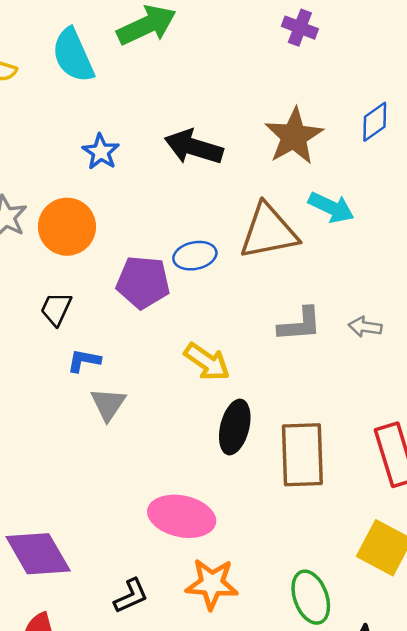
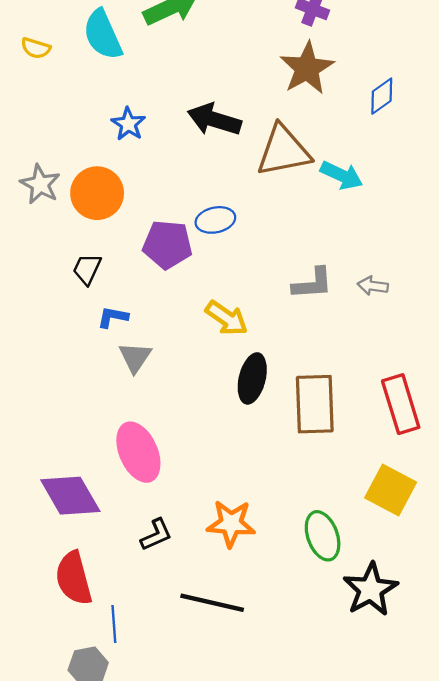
brown star: (294, 136) -> (307, 68), moved
brown triangle: (269, 232) -> (283, 151), moved
pink ellipse: (182, 516) -> (138, 452), moved, turned 54

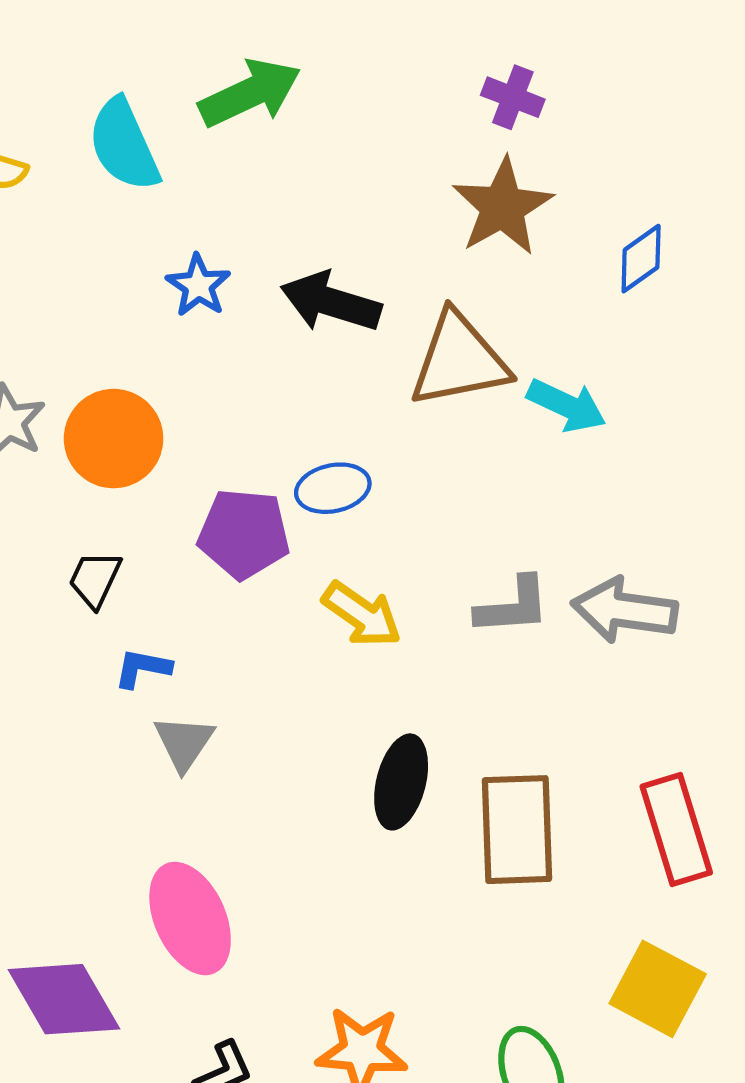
blue star: (128, 124) -> (198, 285), moved
gray arrow: (373, 286) -> (625, 610), size x1.8
yellow arrow: (227, 318) -> (362, 614), moved

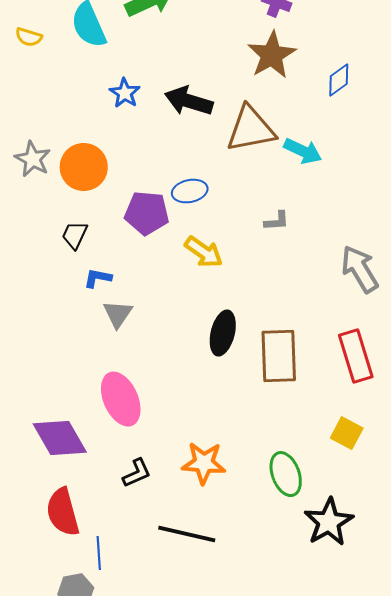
gray L-shape: (513, 606) -> (277, 221), moved, size x0.7
gray arrow: (625, 610) -> (360, 269), moved, turned 51
yellow square: (658, 989) -> (347, 433), size x0.7

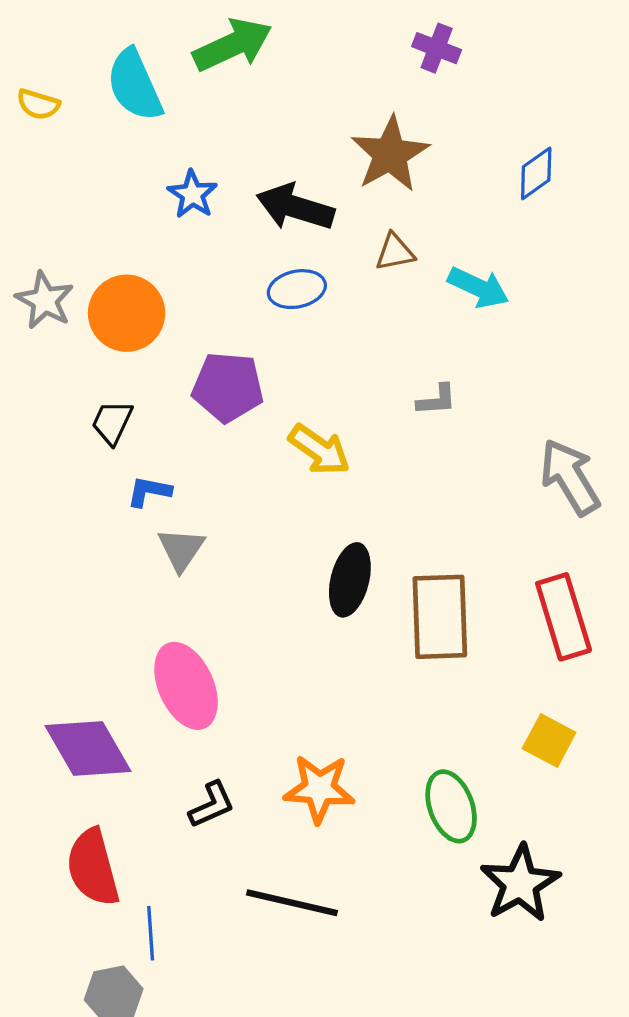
brown star: (272, 55) -> (390, 154), moved
brown triangle: (251, 129) -> (395, 252), size x0.5
blue ellipse: (190, 191) -> (297, 289), moved

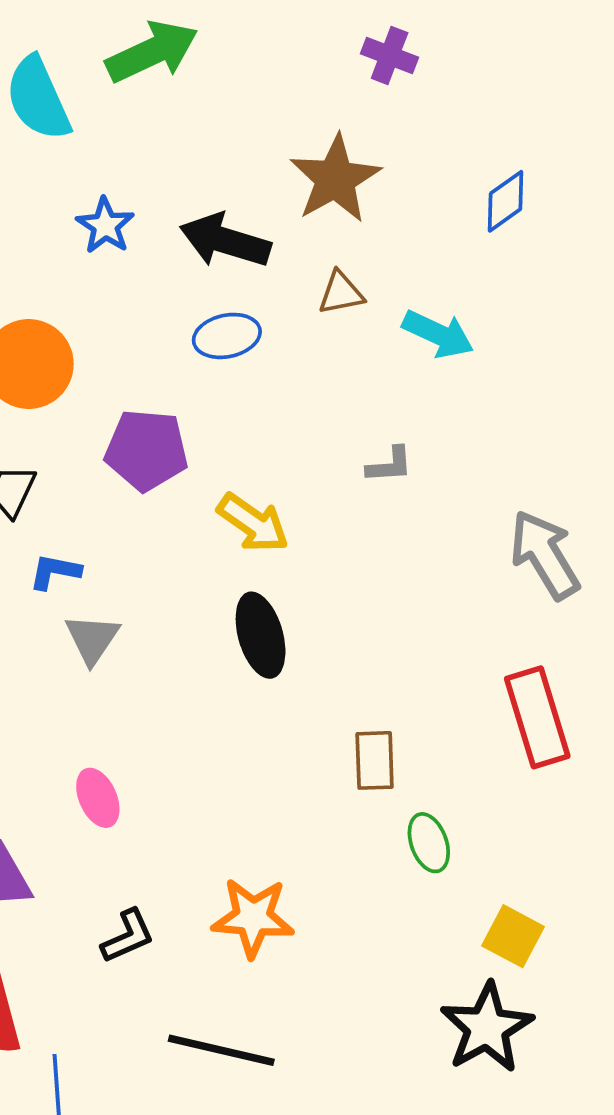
black ellipse: (350, 580) -> (261, 635), moved, turned -30
brown rectangle: (440, 617) -> (375, 760), moved, size x0.6
pink ellipse: (186, 686) -> (98, 798), size x0.6
yellow square: (549, 741) -> (513, 936), moved
green ellipse: (451, 806) -> (429, 843), moved, size x0.7

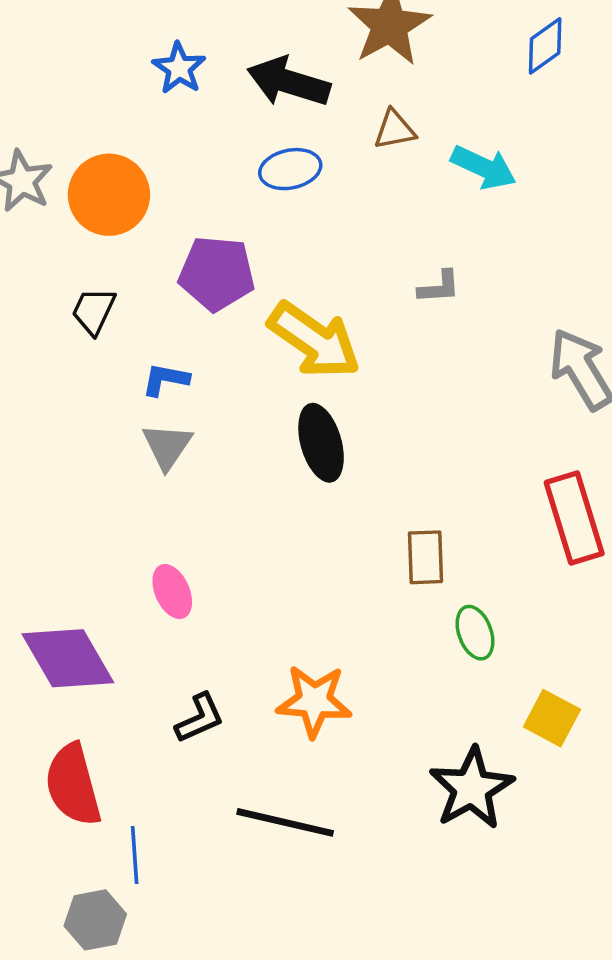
yellow arrow: (253, 523) -> (314, 340), size x1.4
blue L-shape: (55, 572) -> (165, 379), moved
black star: (487, 1028) -> (472, 788), moved

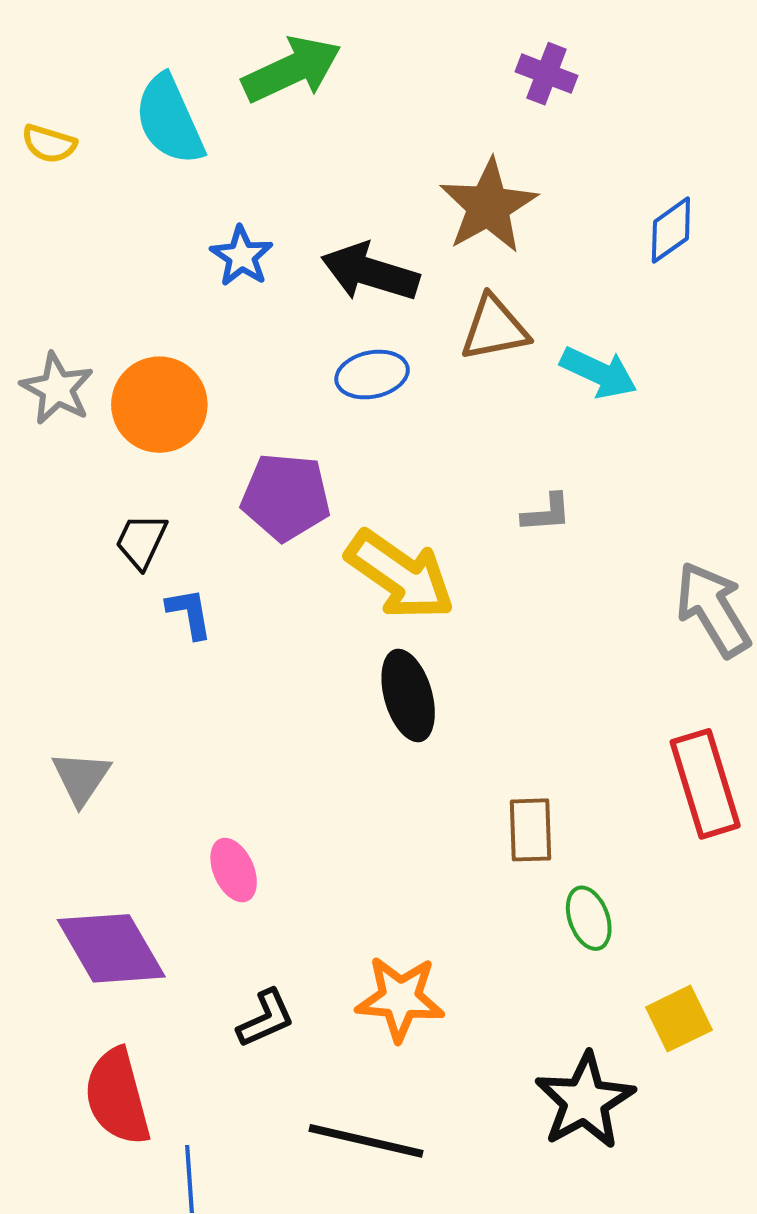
brown triangle: (395, 130) -> (494, 328), size x1.4
blue L-shape: (165, 379) -> (189, 613), moved, turned 69
gray triangle: (167, 446) -> (81, 778), moved
yellow square: (552, 718) -> (679, 1019), turned 36

